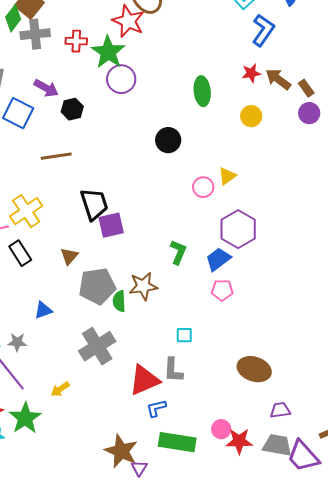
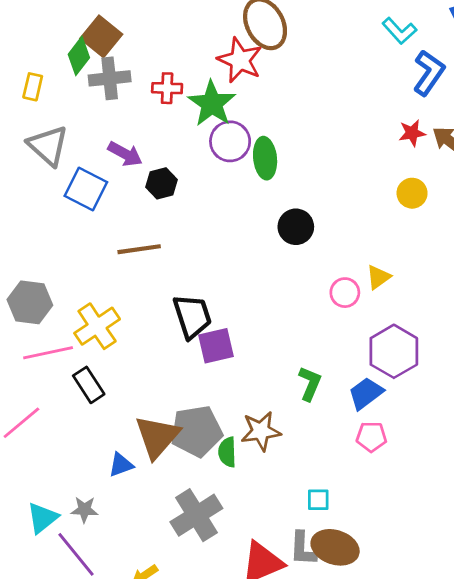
green ellipse: (202, 91) -> (265, 158), moved
brown triangle: (69, 256) -> (157, 437), moved, size x1.8
brown ellipse: (254, 369) -> (335, 547), moved

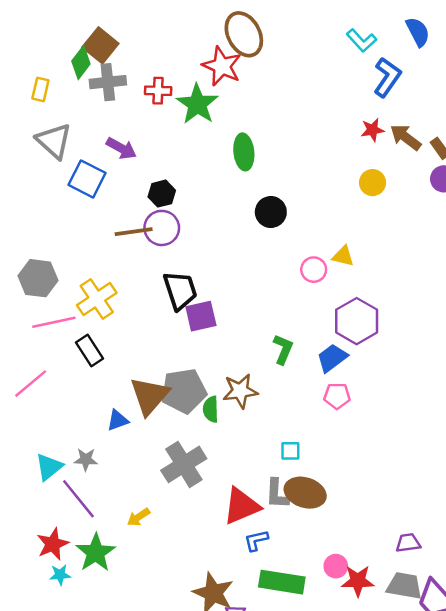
purple circle: (230, 141) -> (162, 228), moved
black hexagon: (161, 183) -> (162, 194), moved
yellow triangle: (378, 277) -> (343, 256), turned 50

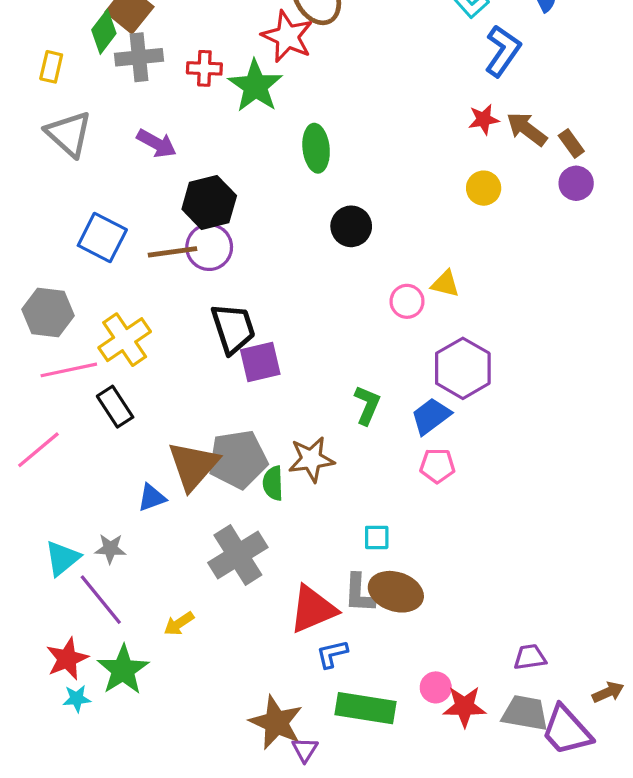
blue square: (87, 179) -> (102, 238), moved
black hexagon: (162, 194) -> (209, 202), size x1.5

